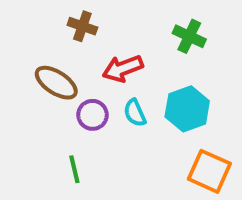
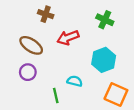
cyan semicircle: (135, 113) -> (75, 81), moved, turned 128
purple circle: (93, 115) -> (28, 72), moved
green line: (74, 169) -> (56, 96), moved

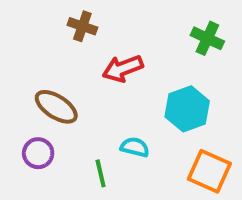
green cross: (105, 20) -> (207, 38), moved
brown ellipse: (31, 45) -> (56, 107), moved
purple circle: (28, 72) -> (38, 153), moved

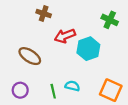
cyan hexagon: (187, 109) -> (88, 49), moved
cyan semicircle: (135, 147) -> (72, 86), moved
purple circle: (38, 153) -> (20, 90), moved

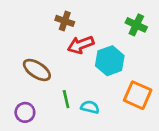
brown cross: (44, 13) -> (65, 21), moved
orange square: (111, 90) -> (138, 95), moved
green line: (53, 91) -> (66, 99), moved

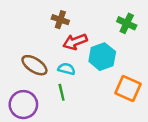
cyan semicircle: (90, 107) -> (66, 69), moved
purple circle: (25, 112) -> (23, 105), size x1.5

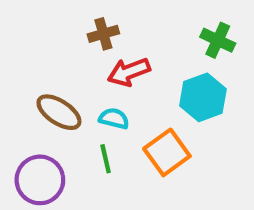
brown cross: (60, 20) -> (103, 34), turned -35
cyan hexagon: (102, 57) -> (203, 97), moved
orange square: (128, 89) -> (167, 152), moved, turned 30

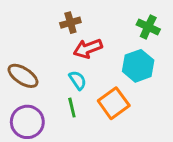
brown ellipse: (59, 112) -> (23, 76), moved
cyan semicircle: (114, 119) -> (78, 80), turned 42

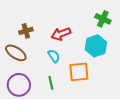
brown cross: (70, 23) -> (26, 31), moved
orange square: (114, 103) -> (79, 72), turned 30
green line: (72, 108) -> (51, 83), moved

